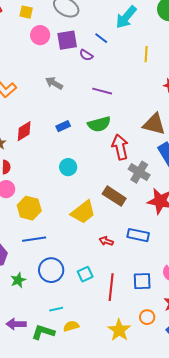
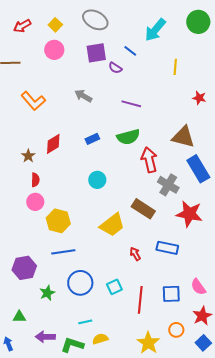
yellow square: (26, 12) -> (55, 25), turned 32
pink circle: (40, 35) -> (54, 50), moved
red arrow: (106, 241) -> (135, 254), turned 40

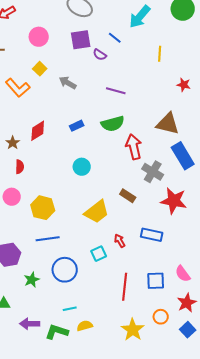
yellow square: (55, 25) -> (40, 69), moved
pink circle: (35, 202) -> (12, 197), moved
brown rectangle: (143, 209) -> (128, 196), size x0.7
cyan square: (114, 287) -> (99, 254), moved

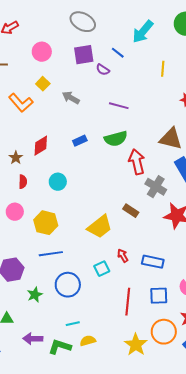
cyan circle: (82, 167) -> (58, 182), moved
blue rectangle: (152, 235) -> (153, 262), moved
orange circle: (161, 317) -> (164, 332), size x1.6

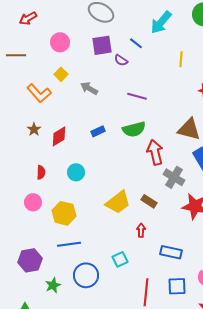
brown star: (16, 158) -> (34, 129), moved
yellow trapezoid: (100, 227) -> (118, 202), moved
red arrow: (123, 256) -> (141, 230), moved, turned 32

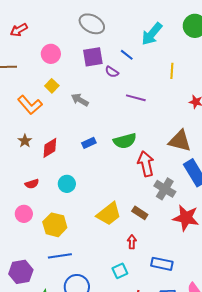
purple line: (137, 96) -> (136, 98), moved
red semicircle: (41, 172) -> (32, 184), turned 72
cyan square: (120, 259) -> (120, 271), moved

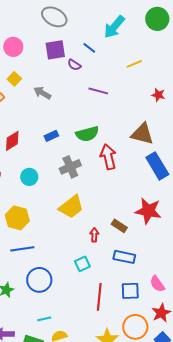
yellow line: (172, 71) -> (134, 64), turned 63
gray cross: (165, 189) -> (70, 167), moved, turned 35
brown rectangle: (140, 213) -> (119, 226), moved

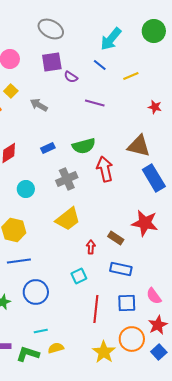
blue line: (89, 48) -> (100, 65), moved

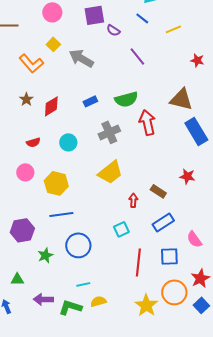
purple line: (95, 103) -> (137, 56), turned 36
gray arrow: (39, 105) -> (81, 58), size x1.4
red star: (145, 223) -> (187, 176), size x0.6
blue rectangle: (121, 269) -> (163, 222), turned -45
pink semicircle: (154, 296) -> (194, 239), moved

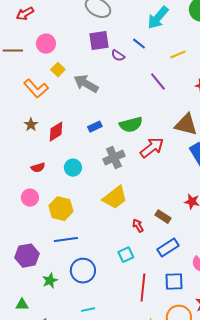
pink circle: (52, 12) -> (46, 44), moved
blue line: (142, 18) -> (139, 44), moved
purple line: (137, 56) -> (158, 82), moved
red arrow: (147, 122) -> (152, 148), turned 65
red arrow: (133, 200) -> (138, 226), turned -32

